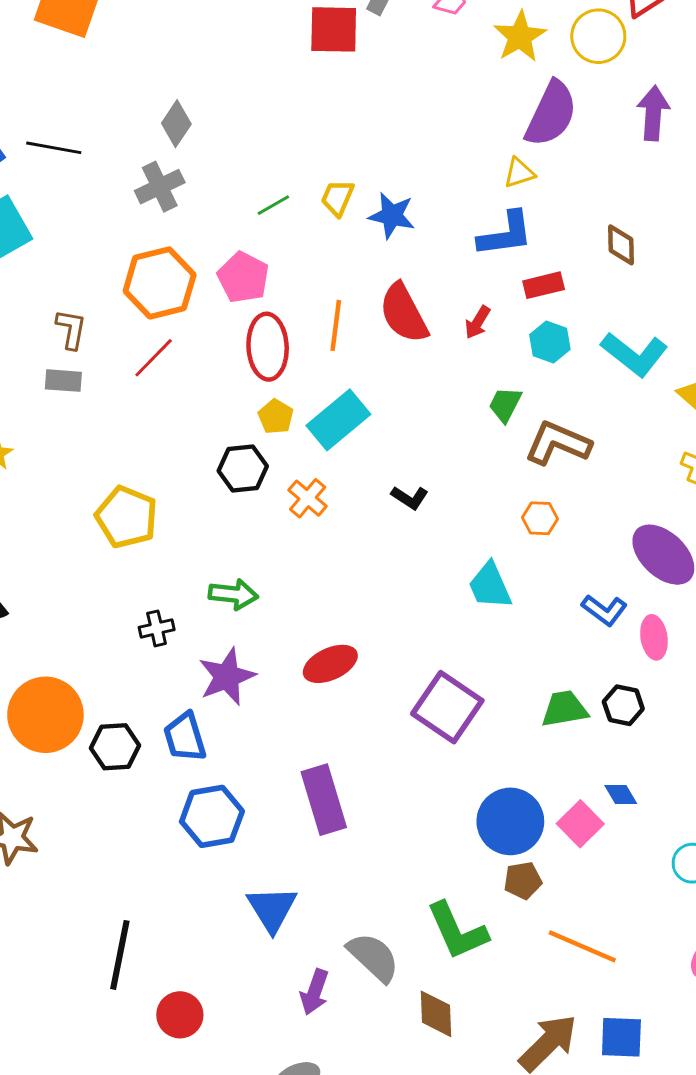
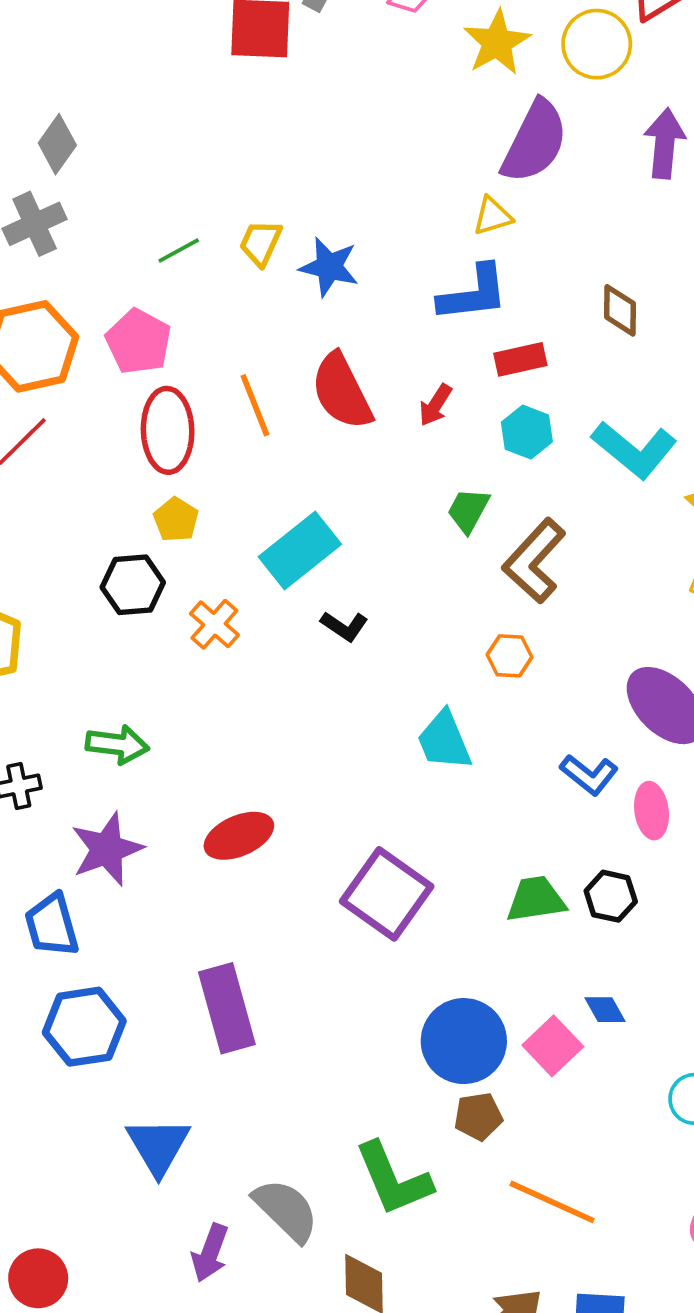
orange line: (336, 325) -> (255, 405), turned -30
cyan rectangle: (338, 420) -> (300, 550), moved
brown L-shape: (558, 443) -> (534, 561), turned -72

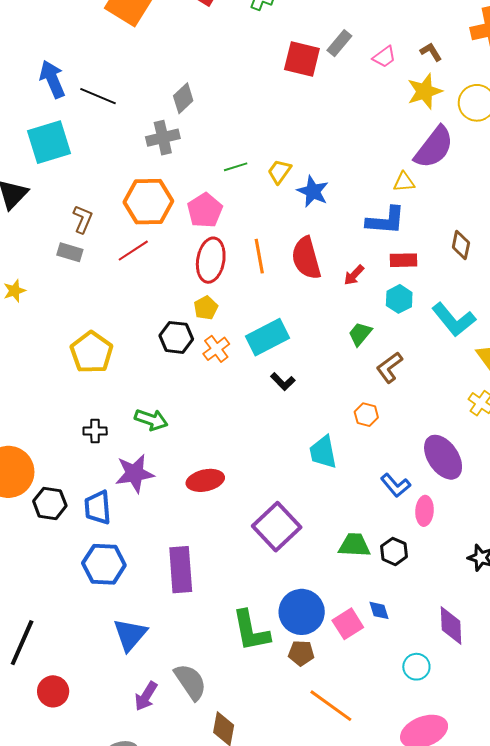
brown L-shape: (534, 561) -> (389, 367), size x0.7
orange cross: (214, 624) -> (216, 349), moved
green L-shape: (393, 1179) -> (251, 631), moved

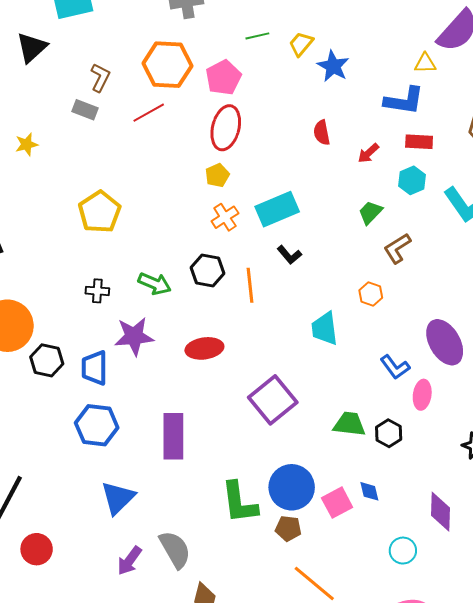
orange line: (259, 256) -> (250, 285), moved
red semicircle: (306, 258) -> (322, 133), size x0.6
black hexagon: (176, 337) -> (207, 270), moved

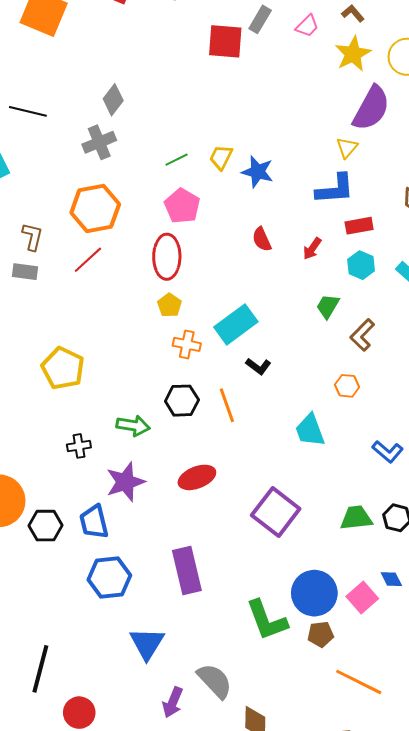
yellow triangle: (425, 63) -> (347, 148), turned -35
pink pentagon: (223, 78) -> (182, 206), moved
orange cross: (225, 217) -> (187, 344), turned -32

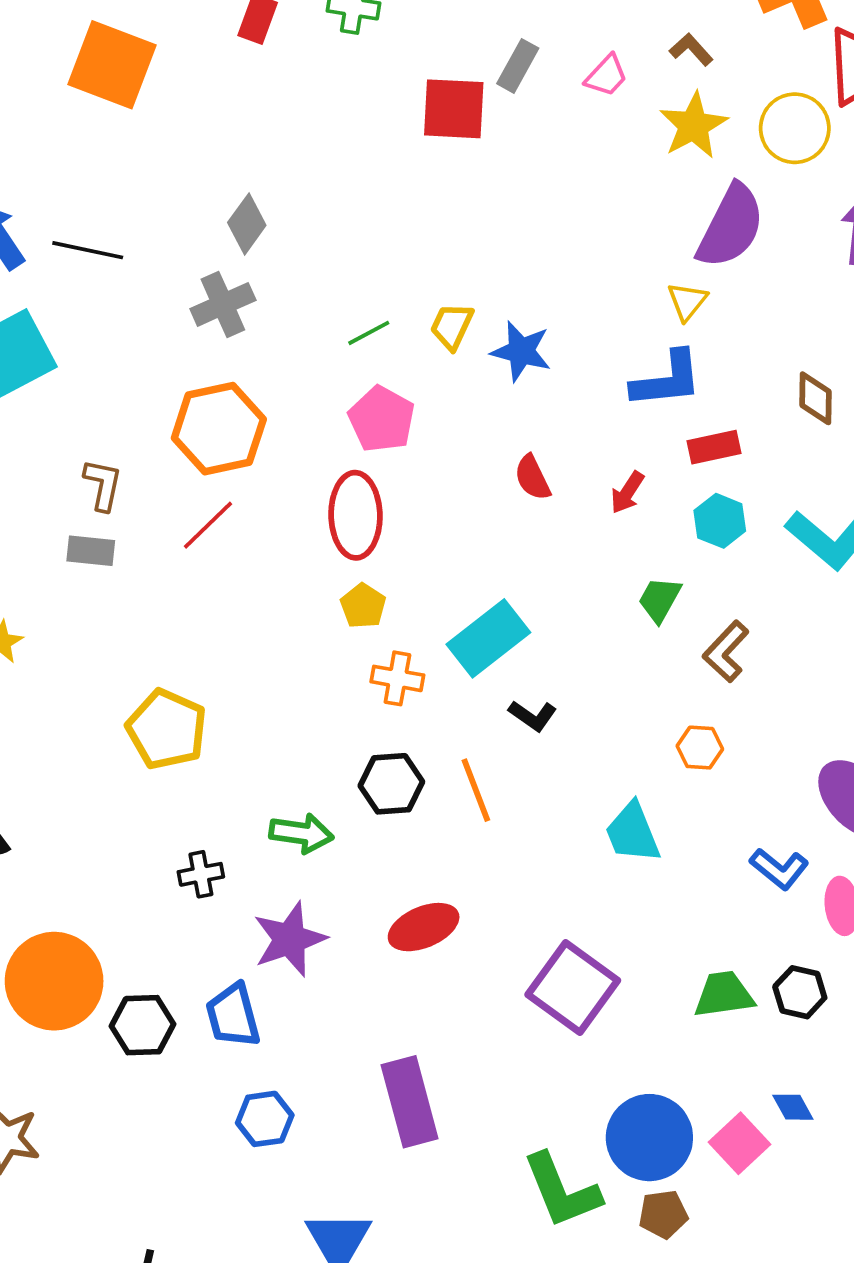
blue hexagon: (109, 577) -> (265, 1119), size x0.7

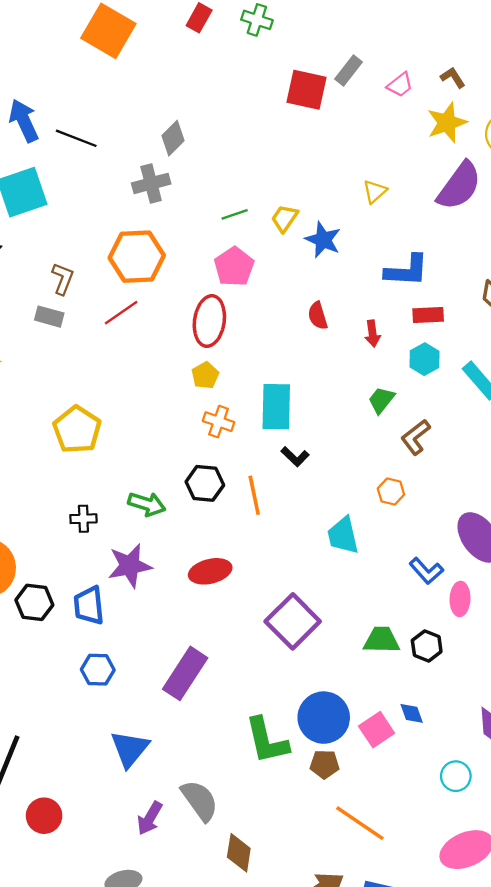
yellow triangle: (687, 301) -> (375, 191), moved
red arrow: (627, 492) -> (372, 334), turned -50
cyan rectangle: (488, 638) -> (276, 407), turned -60
purple rectangle: (410, 1102) -> (185, 673), turned 39

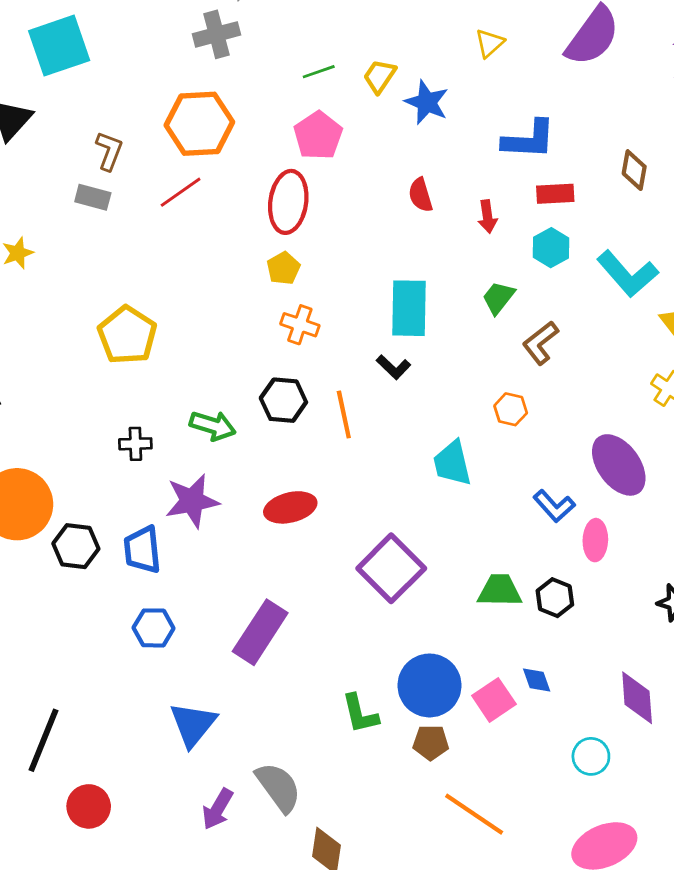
cyan rectangle: (276, 407) -> (409, 308), moved
green L-shape: (267, 741) -> (360, 714), size x0.7

